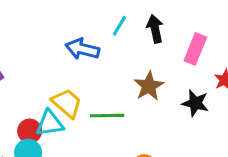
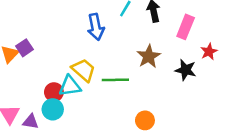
blue arrow: (82, 49) -> (96, 27), turned -115

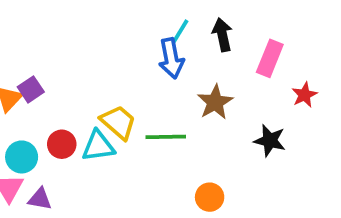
blue arrow: (96, 27) -> (171, 58), moved
black star: (186, 70) -> (270, 141), moved
red circle: (54, 92) -> (62, 144), moved
cyan circle: (53, 109) -> (22, 157), moved

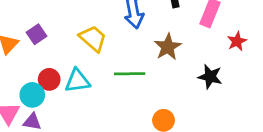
purple square: (31, 89) -> (36, 34), moved
yellow trapezoid: (118, 122) -> (93, 38), moved
cyan circle: (22, 157) -> (32, 95), moved

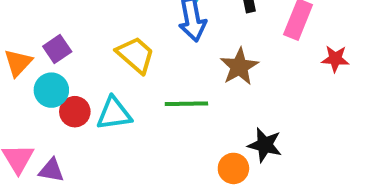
red star: (237, 41) -> (335, 59), turned 30
black star: (210, 77) -> (265, 145), moved
cyan circle: (32, 95) -> (51, 90), moved

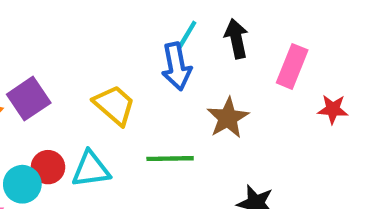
purple square: (57, 49) -> (29, 99), size x1.4
cyan circle: (51, 90) -> (22, 184), moved

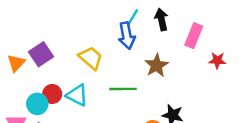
cyan triangle: (91, 169) -> (77, 95), turned 35

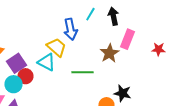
blue arrow: (127, 36) -> (70, 29), moved
pink rectangle: (194, 36) -> (127, 39), moved
purple square: (41, 54) -> (16, 63), moved
cyan triangle: (77, 95) -> (46, 62), moved

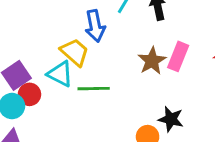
pink rectangle: (127, 39) -> (178, 56), moved
green line: (82, 72) -> (94, 89), moved

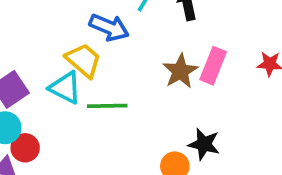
blue arrow: (95, 26) -> (109, 27), turned -56
red circle: (29, 94) -> (25, 148), moved

